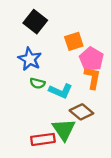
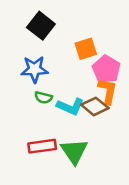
blue star: (30, 59) -> (34, 69), turned -30
brown diamond: (81, 112) -> (95, 106), moved
red rectangle: (43, 139) -> (42, 146), moved

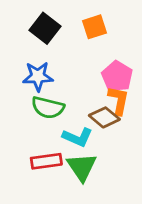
orange square: (86, 49) -> (94, 27), moved
green semicircle: (43, 97) -> (48, 107), size x1.6
cyan L-shape: (70, 106) -> (77, 137), moved

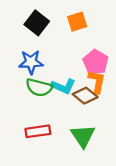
cyan L-shape: (77, 137) -> (63, 86), moved
green triangle: (82, 167) -> (83, 136), moved

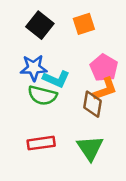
orange L-shape: (97, 82) -> (105, 89), turned 60
cyan L-shape: (63, 86) -> (56, 79), moved
brown diamond: (85, 96) -> (93, 104), turned 60

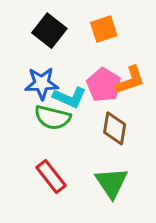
pink pentagon: (104, 68) -> (104, 85), moved
orange L-shape: (105, 89) -> (130, 80), moved
red rectangle: (41, 143) -> (51, 176), turned 60

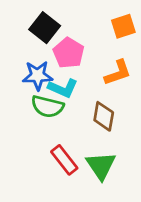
orange square: (104, 29) -> (123, 26), moved
pink pentagon: (104, 85) -> (69, 53), moved
red rectangle: (51, 176) -> (64, 160), moved

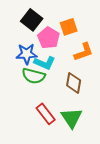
orange square: (123, 26) -> (69, 27), moved

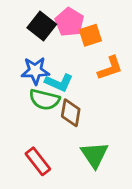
pink pentagon: (49, 38) -> (69, 22), moved
brown diamond: (74, 83) -> (71, 113), moved
red rectangle: (46, 114) -> (38, 161), moved

